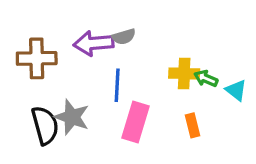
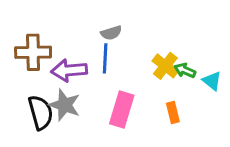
purple arrow: (94, 43) -> (69, 70), moved
yellow cross: (184, 73) -> (165, 66), turned 36
blue line: (117, 85) -> (105, 58), moved

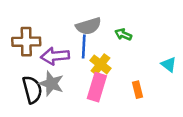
gray semicircle: (111, 33) -> (88, 26), size x1.5
yellow cross: (165, 66) -> (100, 64), moved
green arrow: (185, 70) -> (123, 34), moved

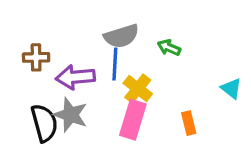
brown cross: (26, 42) -> (36, 57), size x0.7

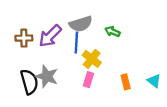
purple arrow: (75, 77) -> (50, 36), moved, turned -40
cyan triangle: (231, 89) -> (154, 81), moved
pink rectangle: (133, 120) -> (88, 80), size x0.6

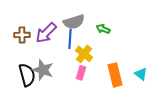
orange rectangle: (126, 82) -> (115, 75), size x1.6

